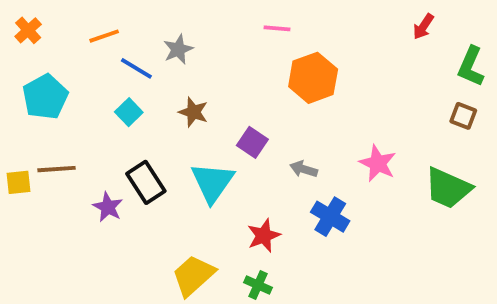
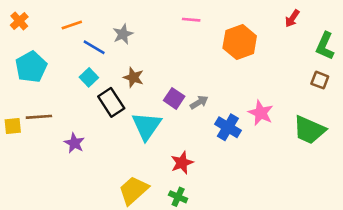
orange hexagon: (313, 78) -> (240, 42), moved
gray arrow: (304, 169) -> (199, 102), moved, turned 132
black rectangle: (146, 182) -> (111, 102), moved
blue cross: (330, 217) -> (228, 127), moved

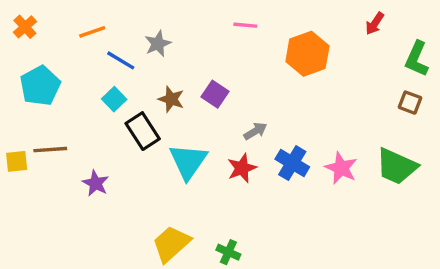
purple square: (174, 98) -> (215, 94), moved
pink star: (261, 113) -> (341, 168), moved
red star: (182, 163) -> (242, 168), moved

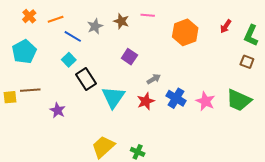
red arrow: (375, 23) -> (226, 26), moved
orange cross: (25, 27) -> (29, 16), moved
brown star: (171, 99) -> (121, 21), moved

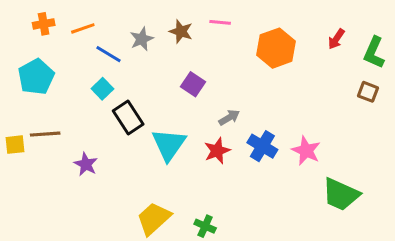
orange cross: (29, 16) -> (44, 24), turned 32
green trapezoid: (239, 100) -> (341, 194), moved

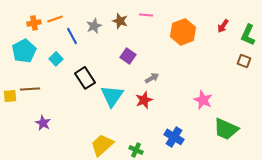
orange cross: (44, 24) -> (34, 23), moved
blue line: (108, 54) -> (72, 36), turned 30
cyan square: (102, 89) -> (56, 59), moved
blue cross: (262, 146) -> (174, 137), moved
purple star: (86, 164) -> (43, 123), moved

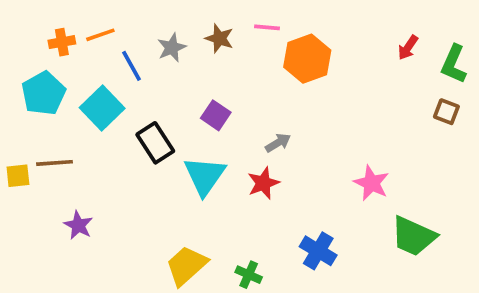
orange hexagon: (183, 32) -> (307, 59), moved
purple square: (128, 56) -> (216, 115), moved
cyan square: (56, 59) -> (102, 108), size x1.6

